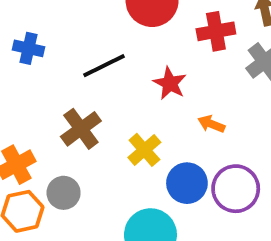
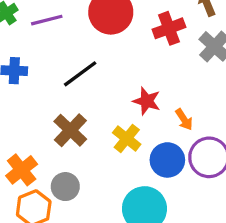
red star: (170, 83) -> (147, 101), moved
orange arrow: (211, 124) -> (184, 119), moved, turned -135

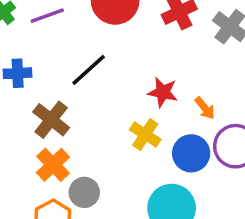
brown cross: (70, 130) -> (51, 120), moved
orange cross: (22, 170) -> (53, 165), moved

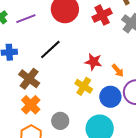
gray circle: (84, 192) -> (60, 121), moved

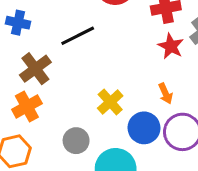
red star: (93, 62) -> (171, 46), moved
gray circle: (60, 121) -> (76, 141), moved

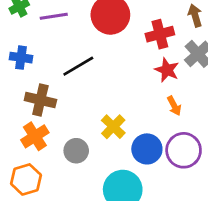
brown cross: (35, 69) -> (40, 100), turned -36
orange arrow: (165, 93) -> (174, 106), moved
gray circle: (76, 141) -> (76, 151), moved

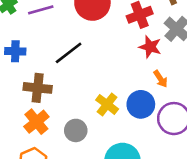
blue circle: (147, 149) -> (141, 104), moved

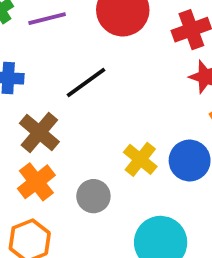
brown cross: (38, 88) -> (39, 133), turned 32

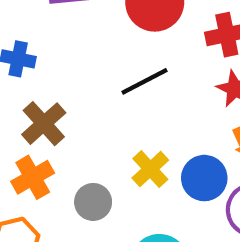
black line: (86, 82) -> (145, 81), moved

